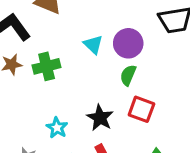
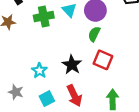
green cross: (47, 66) -> (44, 17), moved

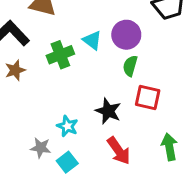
gray star: (16, 92) -> (41, 148), moved
cyan square: (47, 99) -> (67, 162), moved

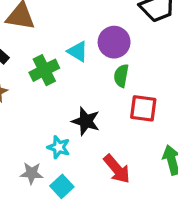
black star: (108, 111) -> (86, 121), moved

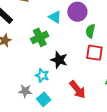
green cross: (44, 70) -> (40, 37), moved
green semicircle: (121, 76) -> (90, 31), moved

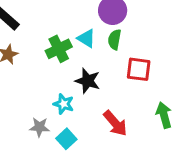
cyan triangle: (55, 17) -> (86, 38), moved
green semicircle: (90, 31) -> (115, 40), moved

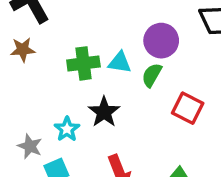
cyan triangle: (86, 38) -> (120, 62), turned -42
red square: (139, 69) -> (188, 108), moved

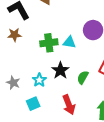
green semicircle: (152, 75) -> (83, 77), moved
gray star: (30, 146) -> (13, 83), moved

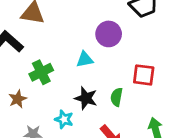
brown star: (14, 35) -> (18, 99), moved
green cross: (49, 43) -> (41, 72), moved

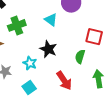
cyan triangle: (85, 59) -> (51, 20), turned 40
green semicircle: (117, 97) -> (80, 57), moved

